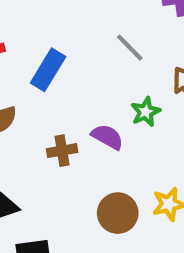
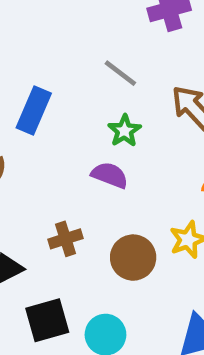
green star: (146, 112) -> (124, 131), moved
brown cross: (62, 151) -> (66, 239), moved

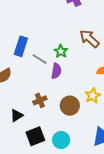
gray line: (120, 73) -> (40, 59), moved
purple semicircle: (110, 175) -> (56, 71), turned 84

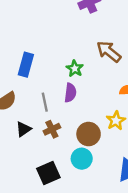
gray line: (40, 59) -> (45, 102), moved, turned 49
black triangle: (17, 115) -> (24, 129), moved
cyan circle: (61, 140) -> (82, 159), moved

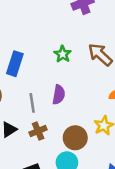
green star: (75, 69) -> (63, 54), moved

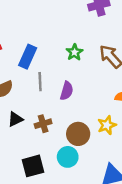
gray line: (32, 103) -> (40, 82), moved

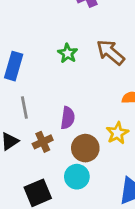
gray line: (40, 82) -> (24, 107), moved
purple semicircle: (67, 91) -> (68, 118), moved

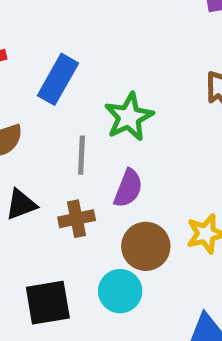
green star: (68, 53) -> (129, 117), moved, size x1.4
gray line: (24, 107) -> (82, 155), moved

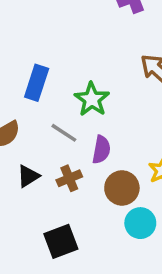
gray line: (82, 155) -> (64, 133), turned -48
cyan circle: (120, 291) -> (140, 223), moved

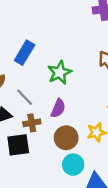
gray line: (64, 133) -> (25, 97), moved
black square: (61, 241) -> (18, 145), moved

